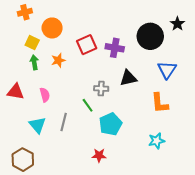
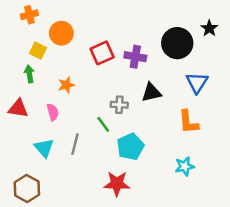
orange star: (58, 60) -> (66, 85), moved
green arrow: (34, 62) -> (29, 74), moved
red star: (99, 155) -> (117, 184), size x1.5

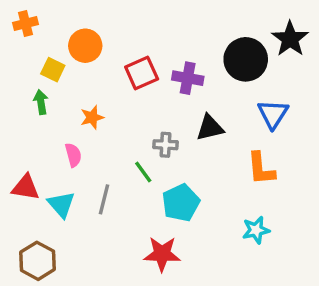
orange cross: (29, 15) -> (26, 24), moved
black star: (209, 28) -> (290, 39), size x1.5
red triangle: (18, 108) -> (26, 187), moved

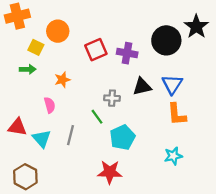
orange cross: (26, 24) -> (17, 16), size x1.5
green arrow: (41, 102) -> (28, 69), turned 98
blue triangle: (273, 114) -> (172, 84), moved

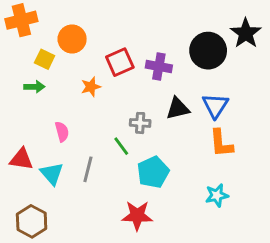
orange star: (62, 80) -> (91, 87), moved

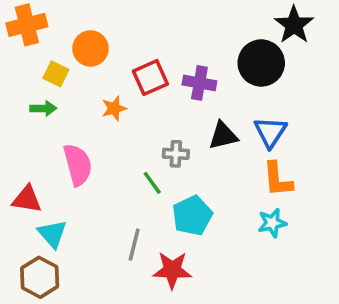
black star: (246, 33) -> (294, 25), moved
pink semicircle: (62, 132) -> (78, 165), size x1.6
gray line: (88, 169) -> (134, 245), moved
cyan triangle: (52, 174) -> (52, 234), moved
cyan star: (217, 195) -> (272, 223), moved

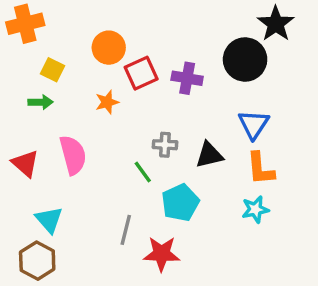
orange circle: (90, 48) -> (109, 48), moved
black triangle: (223, 136) -> (209, 155), moved
red triangle: (27, 199) -> (25, 163), moved, turned 32

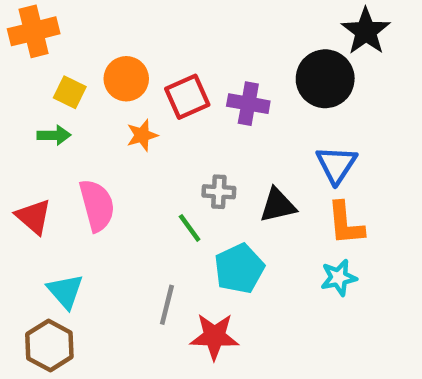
orange circle: (109, 48) -> (126, 79), moved

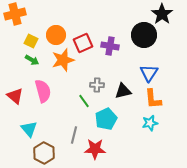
green arrow: (54, 135) -> (32, 60), moved, turned 32
orange star: (142, 135) -> (63, 60), size x1.6
brown hexagon: (49, 345) -> (44, 153), moved

